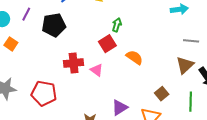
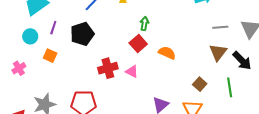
orange square: (11, 44) -> (50, 56), moved

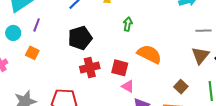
black pentagon: (82, 34) -> (80, 38), moved
red square: (138, 43) -> (120, 68), moved, turned -36
orange semicircle: (167, 53) -> (149, 54), size x1.4
pink triangle: (132, 71) -> (128, 86), moved

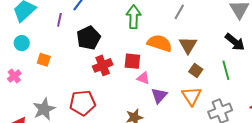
green arrow: (128, 24) -> (134, 17), size x1.6
purple line: (37, 25) -> (59, 20), moved
gray line: (204, 31) -> (179, 12), moved, turned -49
brown triangle: (200, 55) -> (188, 45), moved

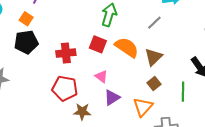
black pentagon: (89, 38) -> (26, 42), moved
orange square: (44, 60) -> (26, 19), moved
red square: (132, 61) -> (98, 44), moved
red pentagon: (83, 103) -> (65, 88), moved

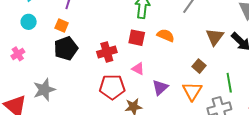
orange semicircle: (127, 47) -> (166, 35), size x0.7
brown triangle: (153, 57) -> (215, 37), moved
pink triangle: (101, 76) -> (138, 69), moved
green line: (183, 92) -> (229, 83), moved

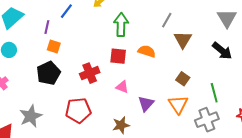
orange square: (62, 25) -> (54, 46), moved
brown triangle: (215, 37) -> (183, 40), moved
red pentagon: (112, 87) -> (78, 110), moved

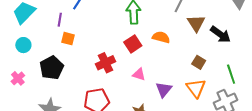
black arrow: (222, 51) -> (220, 34), moved
red square: (118, 56) -> (133, 44), turned -36
black pentagon: (48, 73) -> (52, 68), moved

